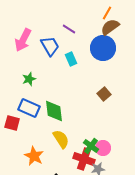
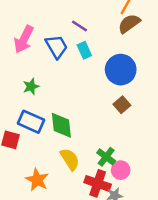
blue circle: (103, 48) -> (121, 70), moved
cyan rectangle: (71, 59) -> (84, 50), moved
green cross: (91, 146) -> (106, 157), moved

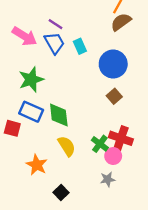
purple line: (79, 26) -> (56, 24), moved
pink arrow: (24, 39) -> (25, 36), turned -85
green star: (31, 87) -> (31, 80), size x1.6
red cross: (98, 183) -> (121, 138), moved

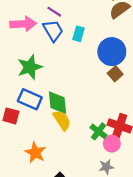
pink arrow: (25, 36) -> (23, 24), turned -35
cyan rectangle: (80, 46) -> (79, 34), turned 40
brown square: (114, 96) -> (115, 74), moved
yellow semicircle: (67, 146) -> (62, 120), moved

